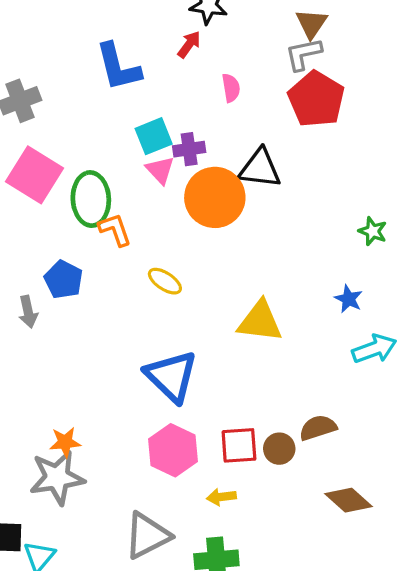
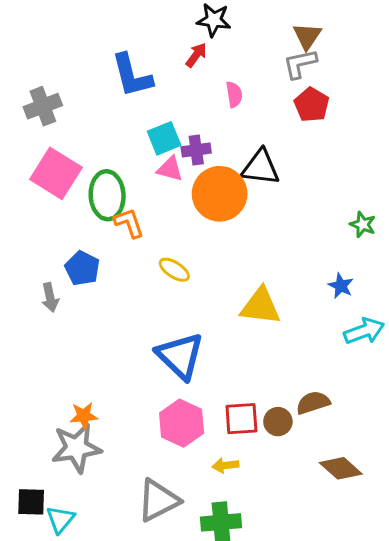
red pentagon: (316, 99) -> (312, 105), size x0.7
pink triangle: (160, 170) -> (170, 169), turned -32

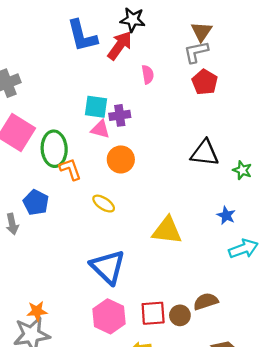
red arrow: (196, 55) -> (120, 46), size x1.6
blue L-shape: (132, 75) -> (82, 36), moved
cyan square: (164, 138) -> (96, 107), turned 30
black triangle: (260, 167) -> (205, 153), moved
orange circle: (220, 194) -> (121, 159), moved, size x0.7

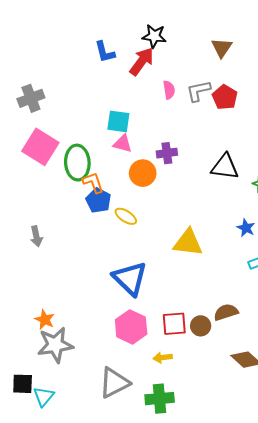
blue L-shape: (82, 36) -> (105, 52), size x0.7
gray L-shape: (196, 52) -> (198, 91), moved
purple cross: (120, 115) -> (167, 153), moved
blue pentagon: (36, 202) -> (98, 200), moved
orange star: (37, 311) -> (45, 320), moved, turned 30

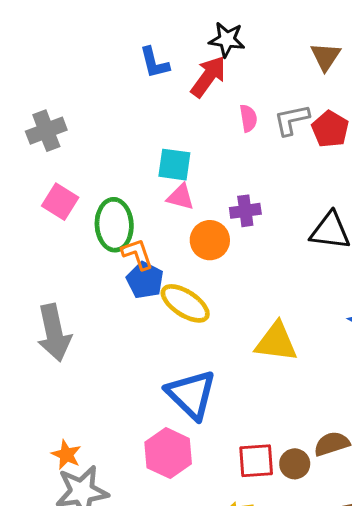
pink square: (40, 147) -> (60, 202), size x0.7
yellow ellipse: (126, 216) -> (185, 303), size x1.5
gray arrow: (36, 236) -> (54, 333), size x1.8
pink hexagon: (131, 327) -> (168, 453), moved

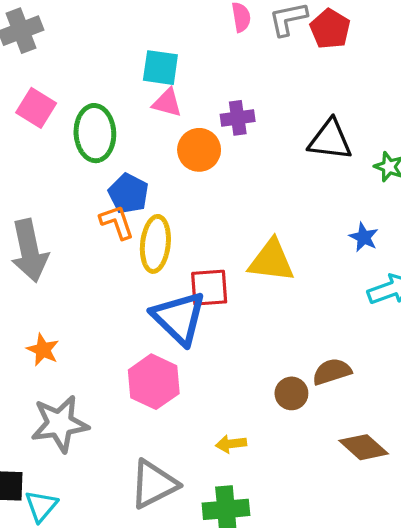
orange L-shape: (137, 254) -> (117, 222), moved
yellow ellipse: (185, 303) -> (155, 244), moved, turned 63
orange star: (66, 455) -> (43, 350), moved
red square: (256, 461) -> (209, 288), moved

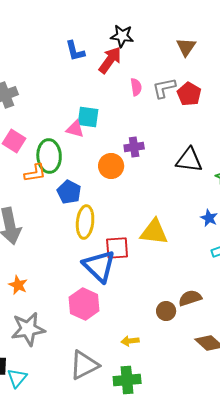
pink triangle: (167, 103) -> (75, 129), moved
orange L-shape: (117, 222) -> (35, 173), moved, turned 100

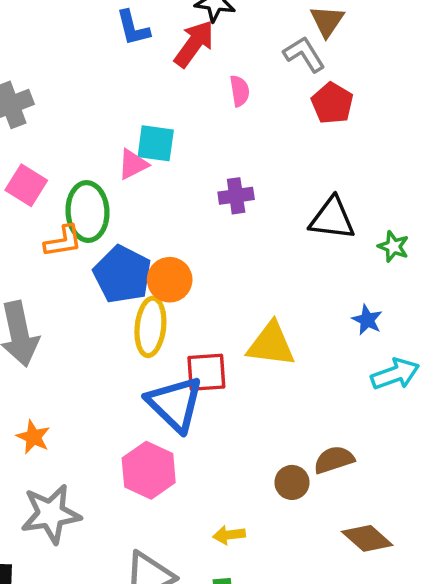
gray L-shape: (164, 88) -> (304, 54), moved, turned 70
pink triangle: (75, 129) -> (133, 164), turned -42
orange circle: (111, 166) -> (170, 280), moved
blue pentagon: (69, 192) -> (122, 274), size x1.4

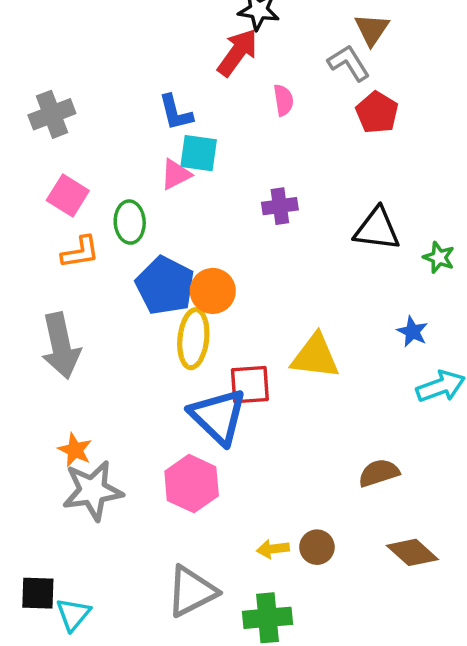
blue L-shape: (133, 28) -> (176, 113), moved
green ellipse: (87, 212) -> (130, 222), size x0.7
orange L-shape: (63, 241) -> (80, 252), moved
brown circle: (292, 482) -> (317, 547), moved
gray star: (51, 514) -> (93, 491), moved

